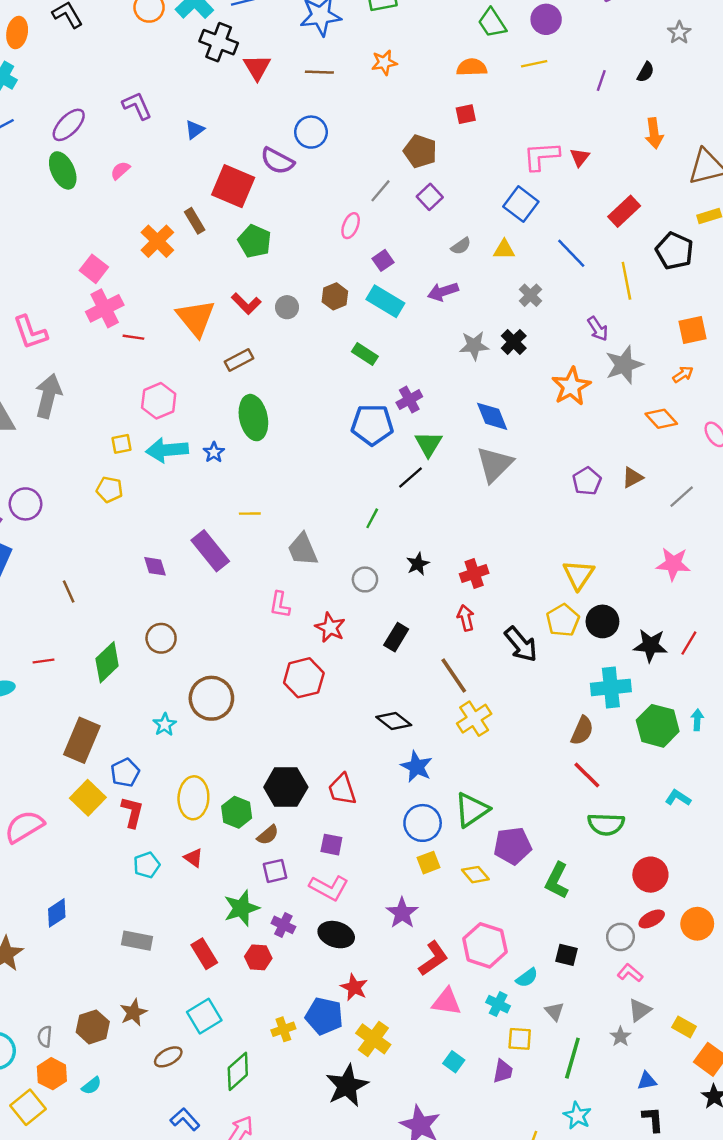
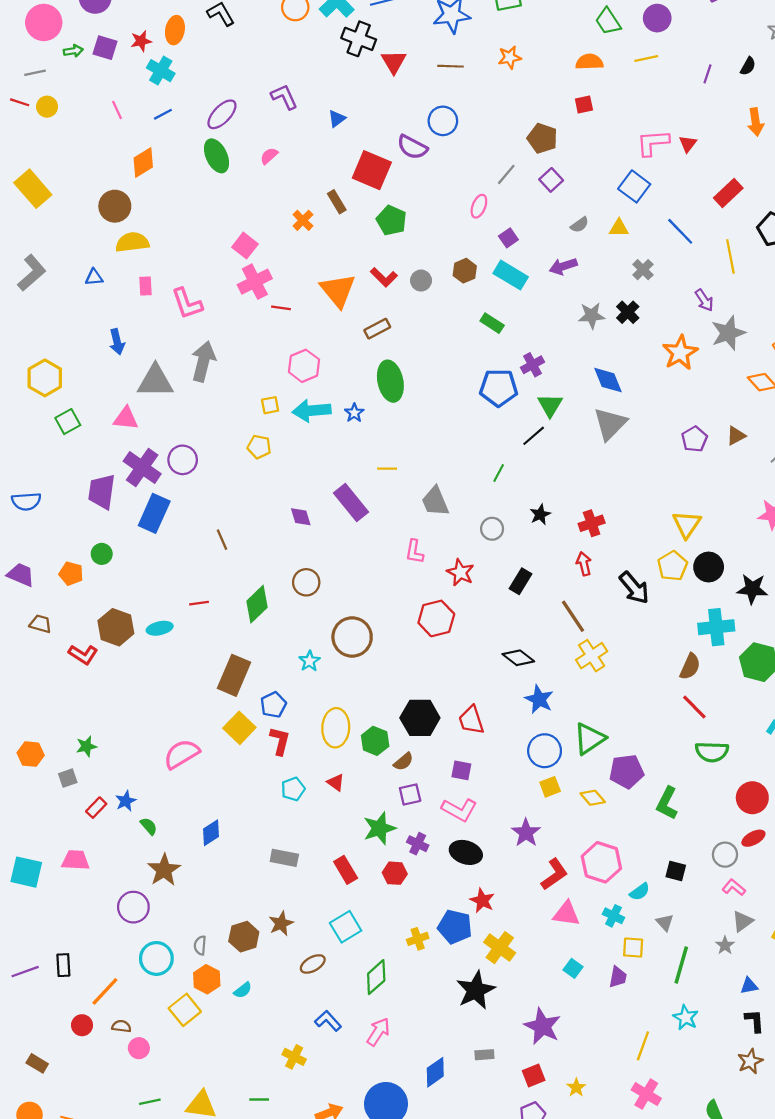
orange cross: (157, 241) -> (303, 220), size x0.7

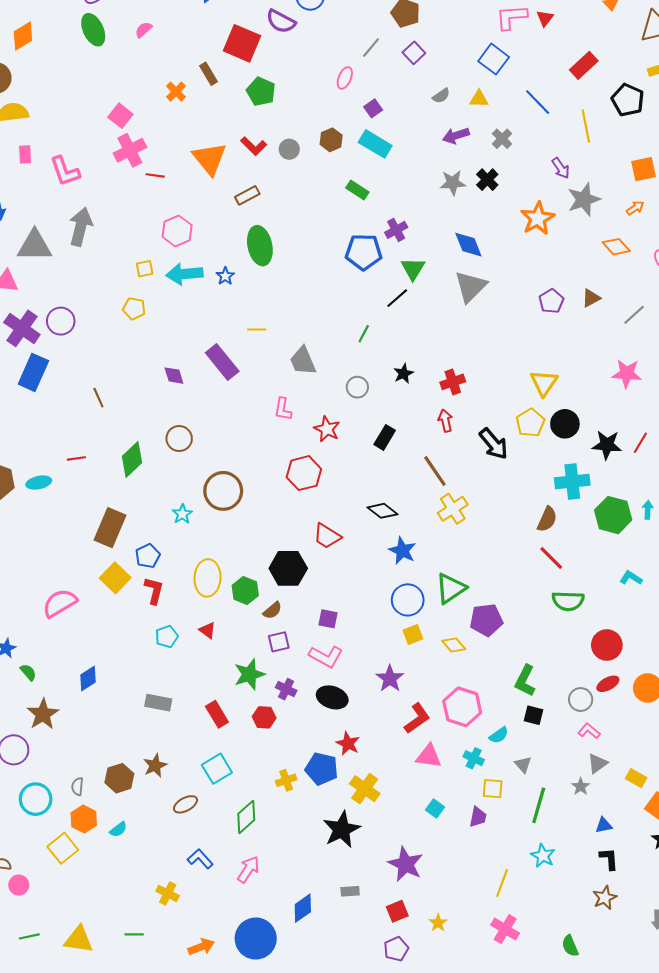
purple arrow: (563, 266) -> (456, 136), moved
red trapezoid: (471, 720) -> (327, 536), moved, turned -40
green L-shape: (667, 803) -> (525, 681), moved

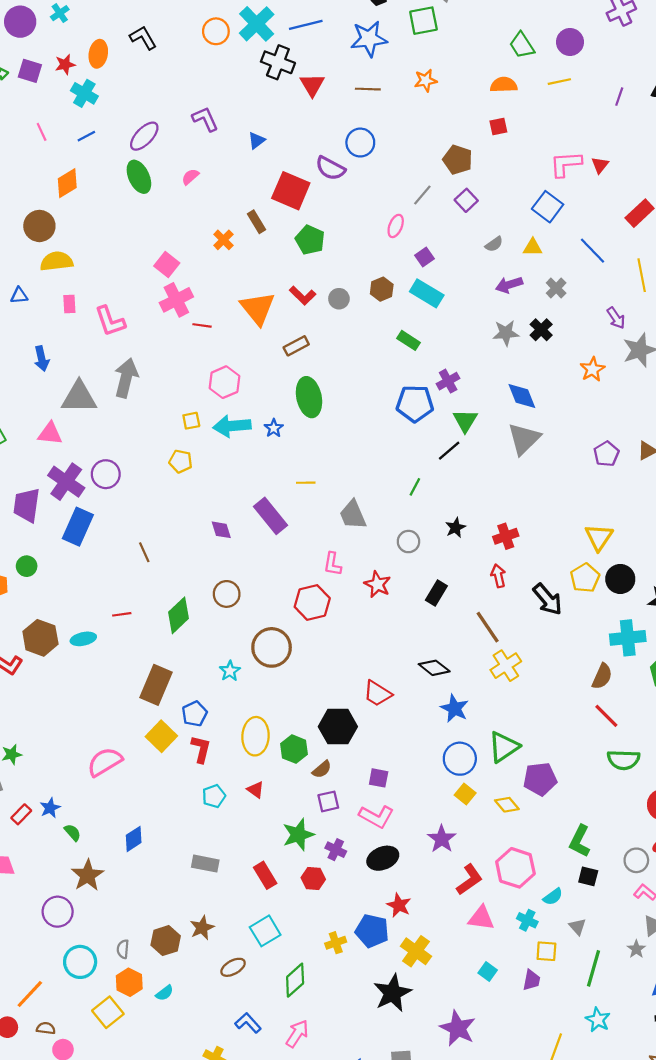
orange star: (538, 218) -> (592, 369), size x0.7
red hexagon: (304, 473) -> (312, 603), moved
yellow square: (413, 635) -> (465, 794), turned -30
black ellipse: (332, 697) -> (383, 858), turned -40

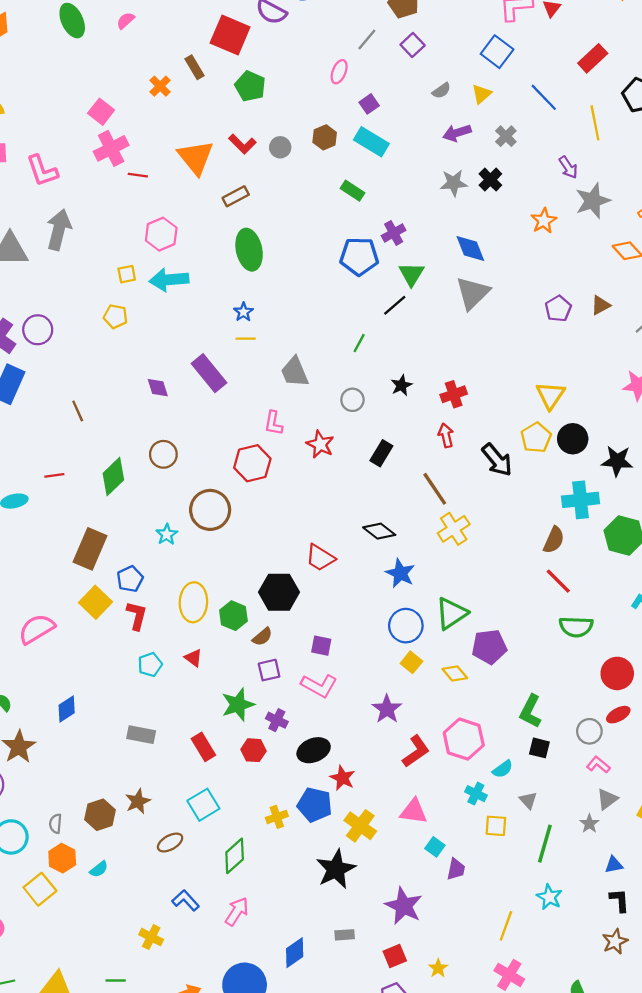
yellow triangle: (533, 247) -> (481, 94), turned -42
blue star: (274, 428) -> (243, 312), moved
black ellipse: (383, 858) -> (314, 750), moved
pink triangle: (481, 918) -> (414, 811), moved
purple trapezoid: (531, 980) -> (456, 869), moved

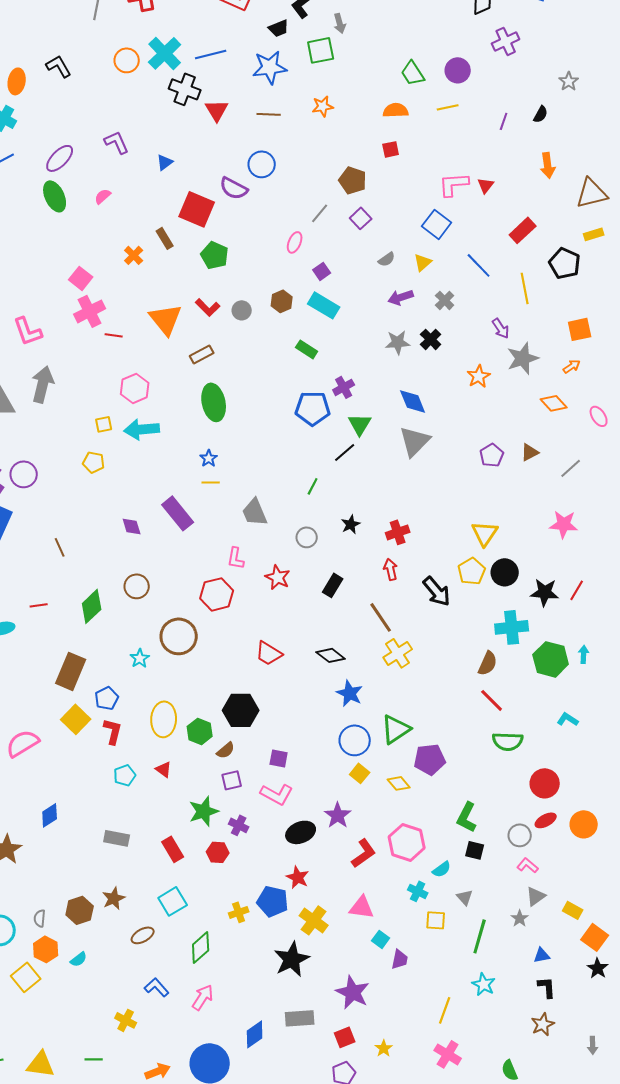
red trapezoid: (320, 558) -> (269, 653), moved
black ellipse: (314, 750) -> (301, 832), moved
gray rectangle: (345, 935) -> (300, 1018), size x1.6

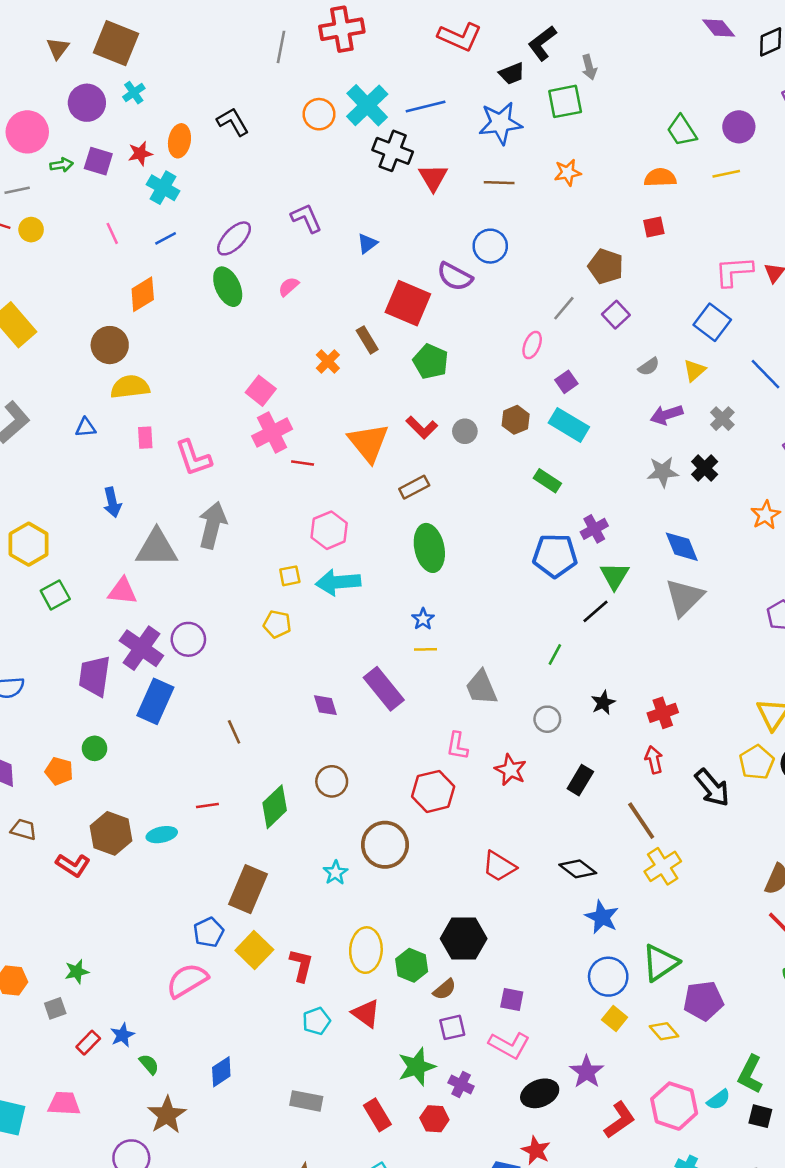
blue pentagon: (107, 698) -> (209, 932), moved
red triangle: (164, 769) -> (366, 1013), size x1.4
cyan semicircle: (442, 869) -> (719, 1100), moved

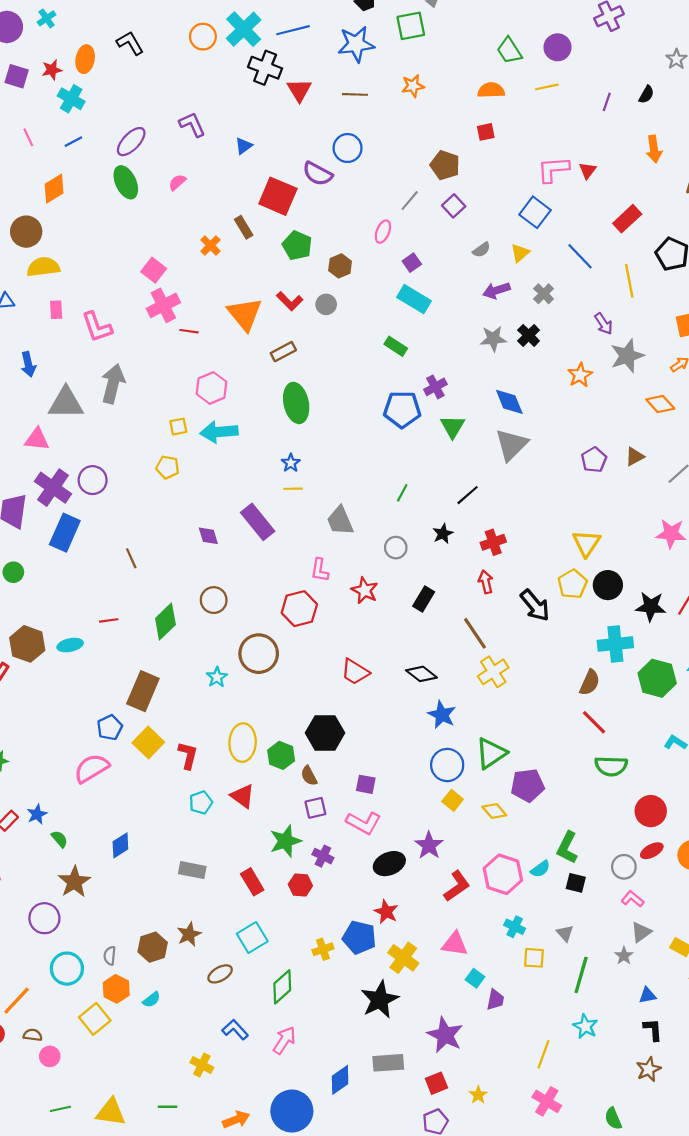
brown hexagon: (516, 420) -> (340, 266), moved
black line: (596, 611) -> (468, 495), moved
brown semicircle: (445, 989) -> (309, 776), turned 102

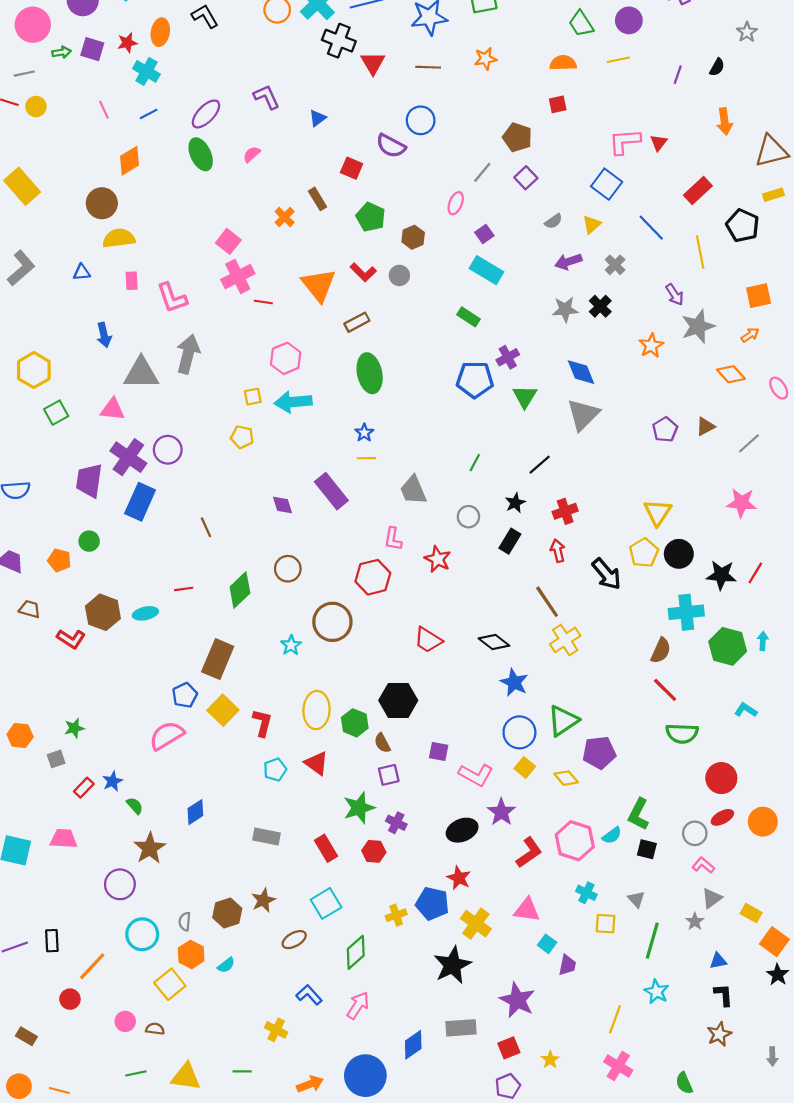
red square: (278, 196) -> (352, 168), size x0.6
black rectangle: (424, 599) -> (510, 541), moved
pink L-shape: (364, 823) -> (476, 775), moved
brown semicircle: (33, 1035) -> (155, 1029), moved

